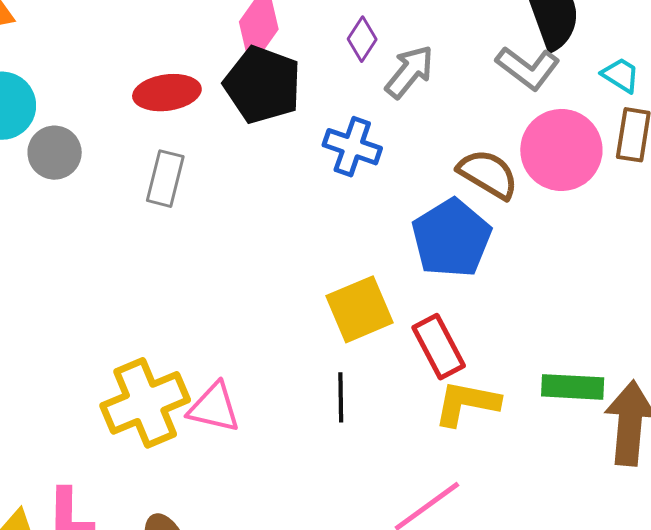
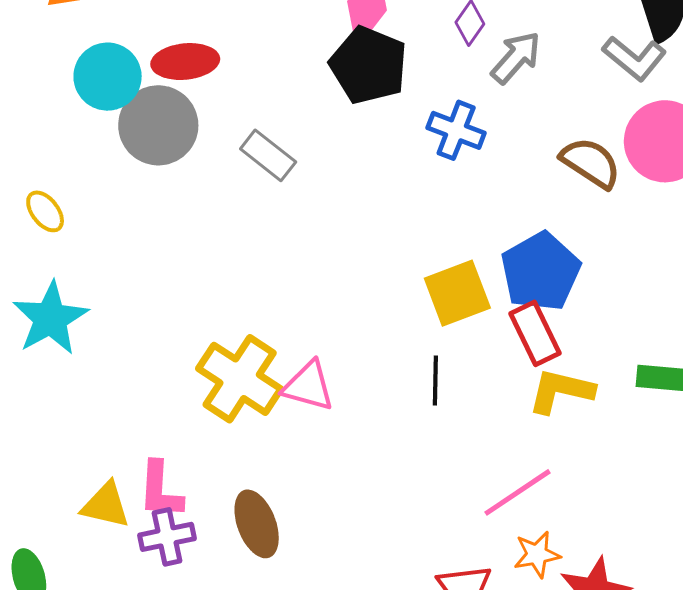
red ellipse: (167, 93) -> (185, 62), moved
gray circle: (55, 153) -> (158, 125), size x1.5
gray rectangle: (165, 179) -> (268, 155), turned -68
blue pentagon: (451, 238) -> (541, 272), moved
yellow cross: (145, 403) -> (240, 379), turned -36

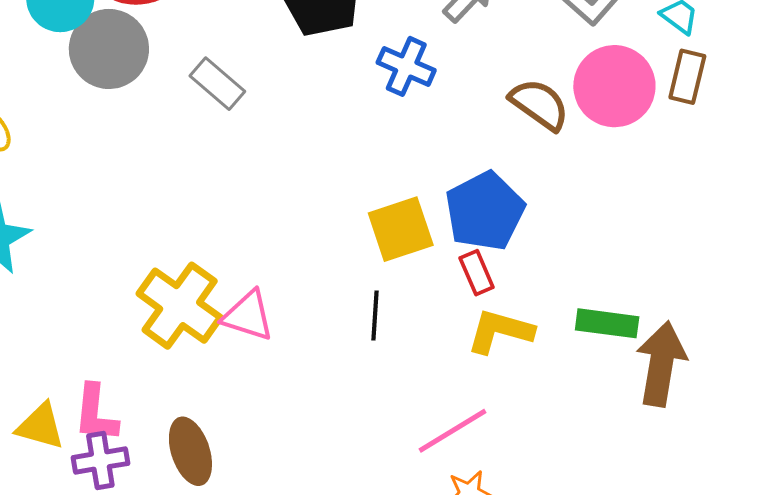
red rectangle: (535, 333) -> (477, 273), size x0.7

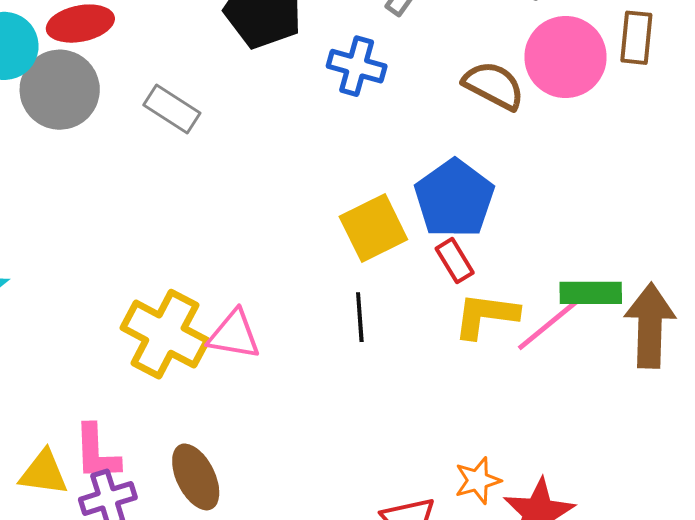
pink line: (452, 431) -> (549, 324), moved

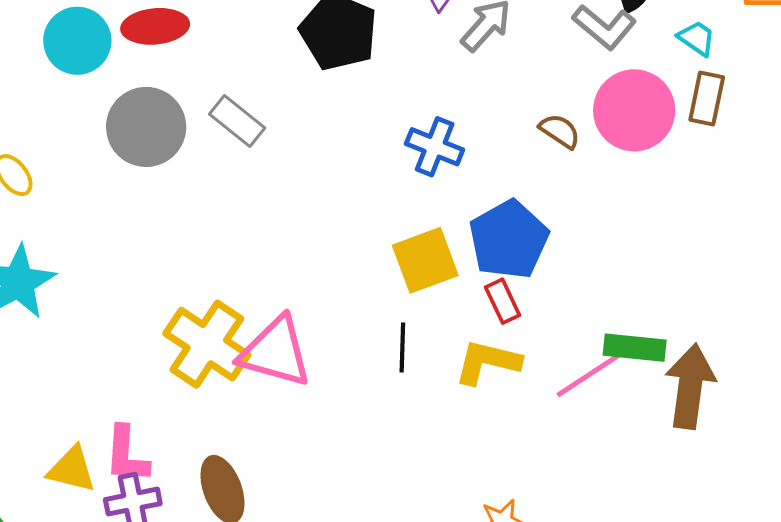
blue cross: (357, 66) -> (435, 147), moved
brown semicircle: (494, 85) -> (560, 131), size x0.7
gray circle: (60, 90) -> (146, 127), moved
yellow L-shape: (486, 315) -> (487, 362), moved
pink triangle: (234, 335) -> (275, 352), size x1.4

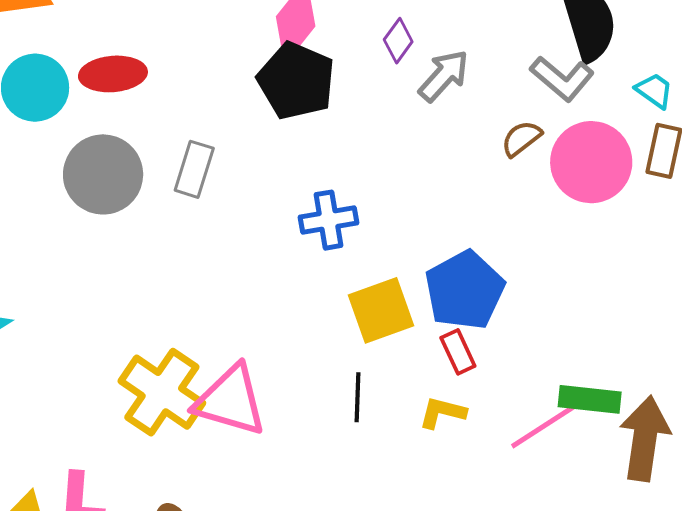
gray rectangle: (237, 121) -> (194, 169), turned 68
brown semicircle: (560, 131) -> (521, 138), moved, turned -72
blue cross: (435, 147) -> (328, 220), moved, turned -32
yellow L-shape: (487, 362) -> (442, 413), size x0.7

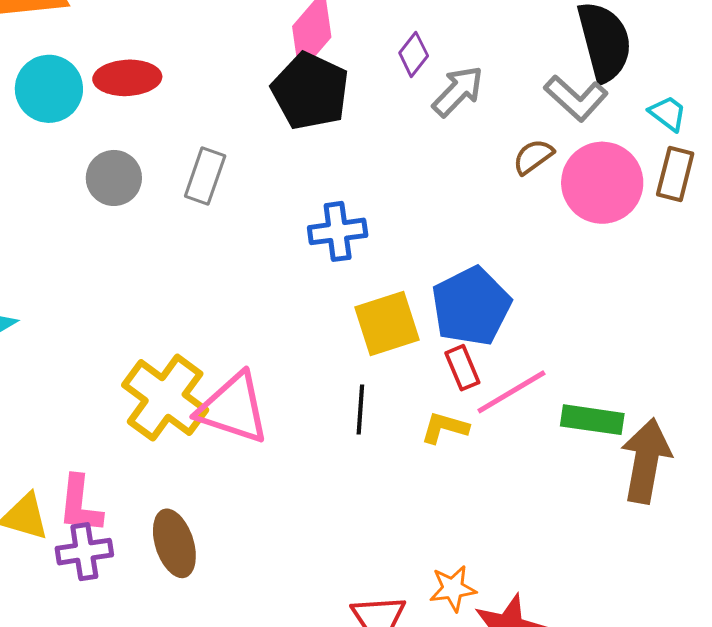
gray circle: (103, 174) -> (114, 178), size x0.7
pink line: (544, 426) -> (511, 392), moved

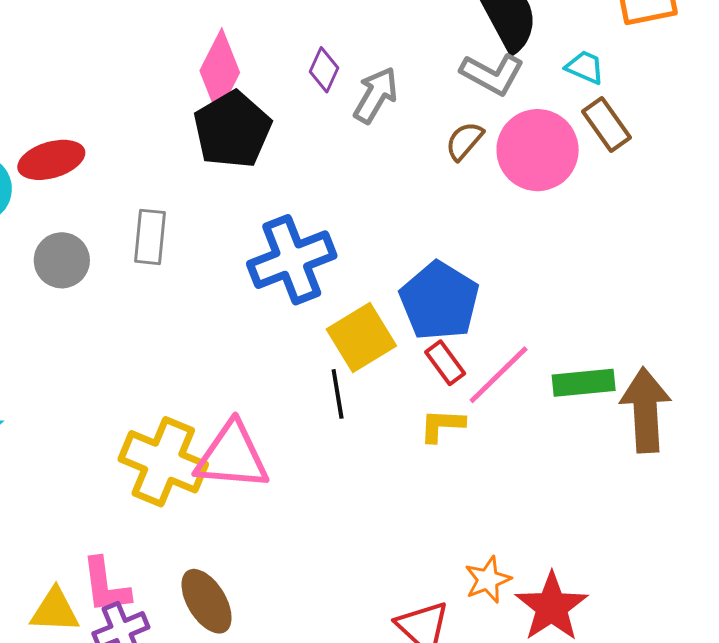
black pentagon: (310, 91) -> (232, 130), turned 30
brown rectangle: (675, 174) -> (606, 124), turned -36
blue cross: (338, 231) -> (292, 260), size x1.5
black line: (360, 410) -> (338, 394), moved

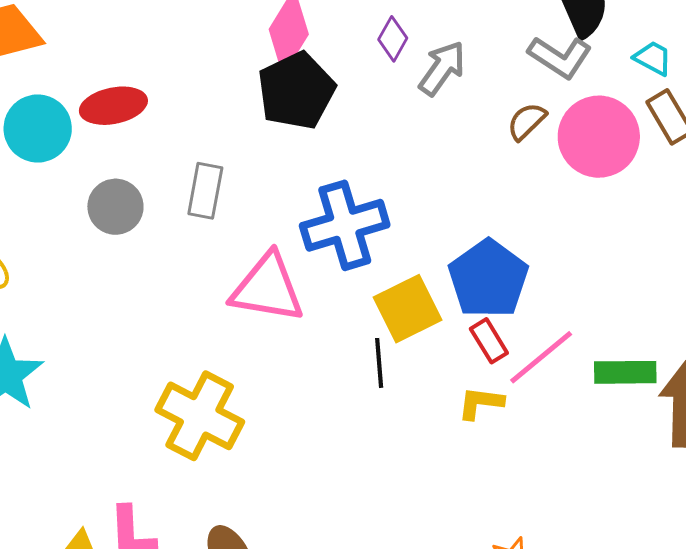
pink triangle: (232, 456) -> (267, 288), moved

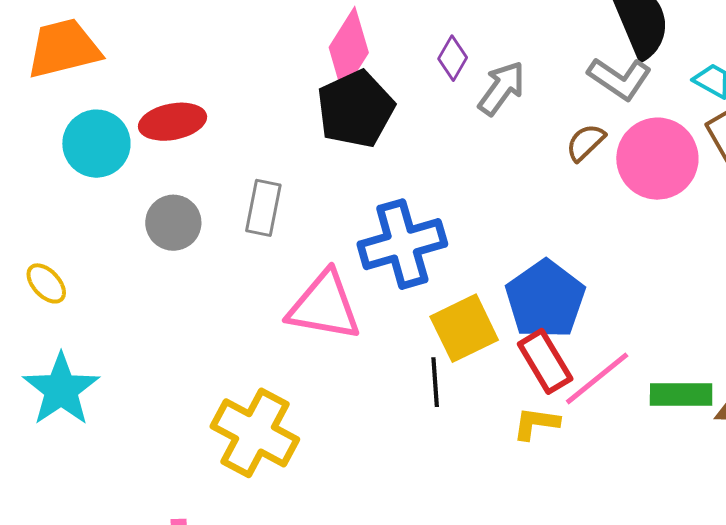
red rectangle: (489, 341) -> (545, 361), size x1.4

